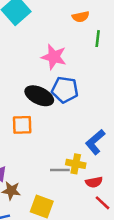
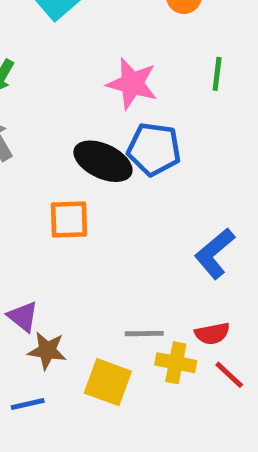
green line: (98, 39) -> (217, 74), moved
yellow cross: (76, 164) -> (176, 363), moved
gray line: (60, 170) -> (144, 334), moved

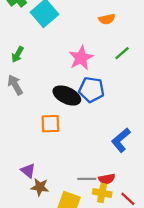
green line: (217, 74) -> (122, 53), turned 42
pink star: (132, 84) -> (81, 58), turned 30
red semicircle: (212, 334) -> (107, 179), moved

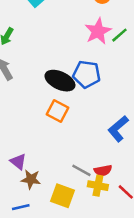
pink star: (81, 58) -> (98, 31), moved
orange square: (50, 124) -> (57, 111), moved, turned 30
gray line: (87, 179) -> (81, 170), turned 30

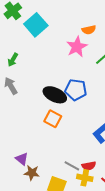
pink star: (98, 31) -> (77, 47), moved

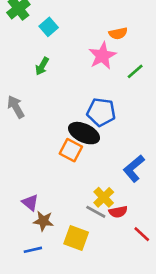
cyan square: (36, 25) -> (49, 27), size x0.6
green arrow: (13, 60) -> (42, 66), moved
black ellipse: (55, 95) -> (84, 133), moved
yellow cross: (85, 178) -> (104, 197), moved, turned 35

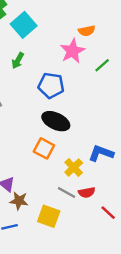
cyan square: (49, 27) -> (24, 25), size x1.5
blue pentagon: (101, 112) -> (51, 85), moved
orange square: (71, 150) -> (44, 148), moved
blue L-shape: (134, 168) -> (101, 153), turned 60
yellow cross: (104, 197) -> (74, 167), moved

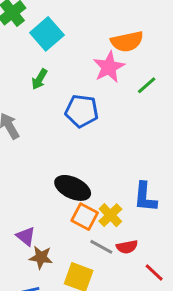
orange semicircle: (87, 31) -> (127, 41), size x1.5
black ellipse: (56, 121) -> (73, 188), moved
orange square: (44, 148) -> (85, 217), moved
blue L-shape: (101, 153) -> (145, 197), turned -105

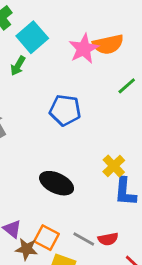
pink star: (109, 67) -> (84, 49), moved
green arrow: (39, 79) -> (18, 66), moved
yellow cross: (110, 215) -> (114, 166), moved
orange square: (85, 217) -> (47, 238), moved

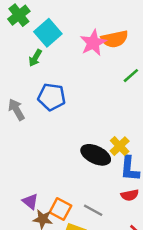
blue pentagon: (65, 110) -> (52, 97), moved
black ellipse: (57, 183) -> (96, 155), moved
red semicircle: (108, 239) -> (130, 195), moved

